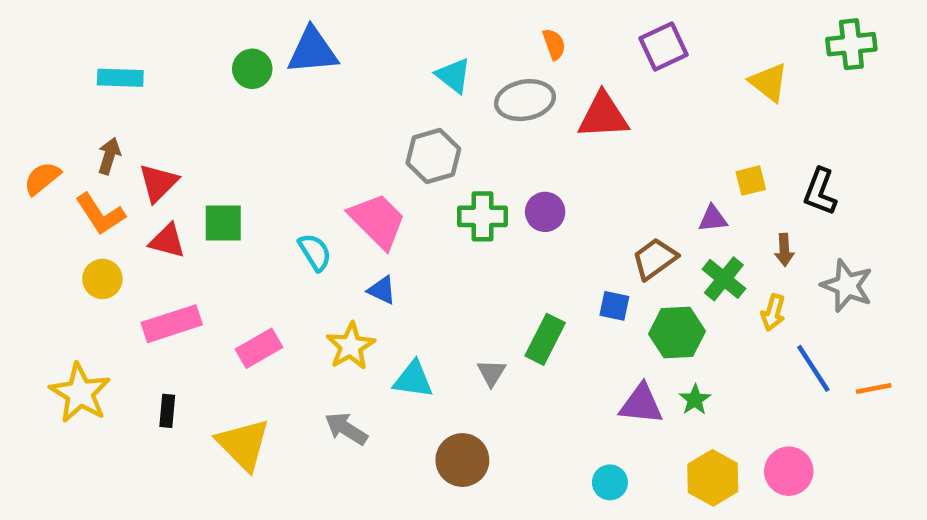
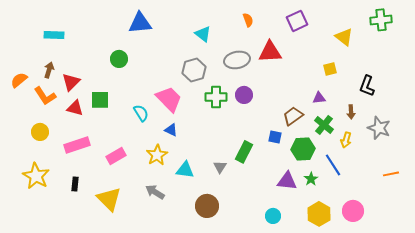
green circle: (252, 69) -> (119, 59), moved
gray ellipse: (525, 100) -> (237, 60), moved
yellow square: (751, 181) -> (330, 69), moved
yellow circle: (102, 279) -> (40, 132), moved
blue line: (813, 368) -> (333, 165), moved

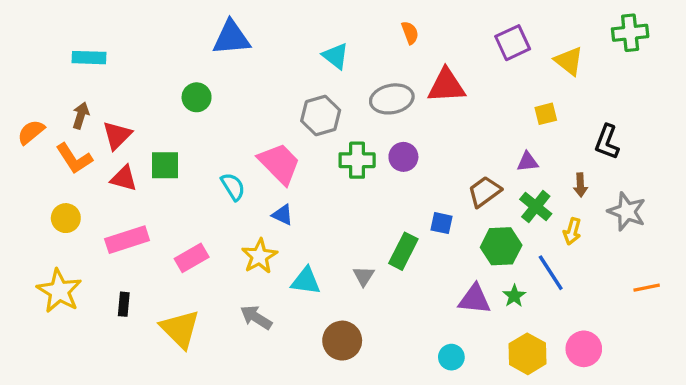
purple square: (297, 21) -> (513, 43), moved
blue square: (275, 137) -> (441, 223), moved

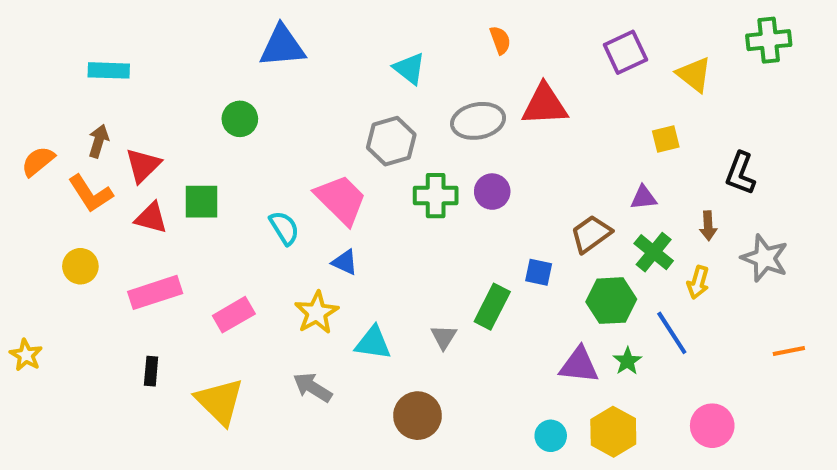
yellow star: (59, 291) -> (26, 355), moved, size x0.6
yellow hexagon: (528, 354) -> (613, 432), moved

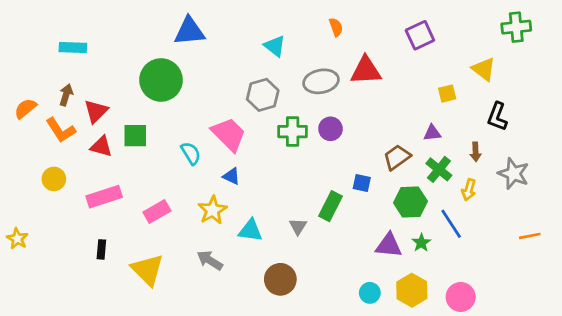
yellow triangle: (694, 74) -> (484, 69), moved
green circle: (240, 119) -> (161, 80), size x1.8
pink circle: (712, 426) -> (461, 297), moved

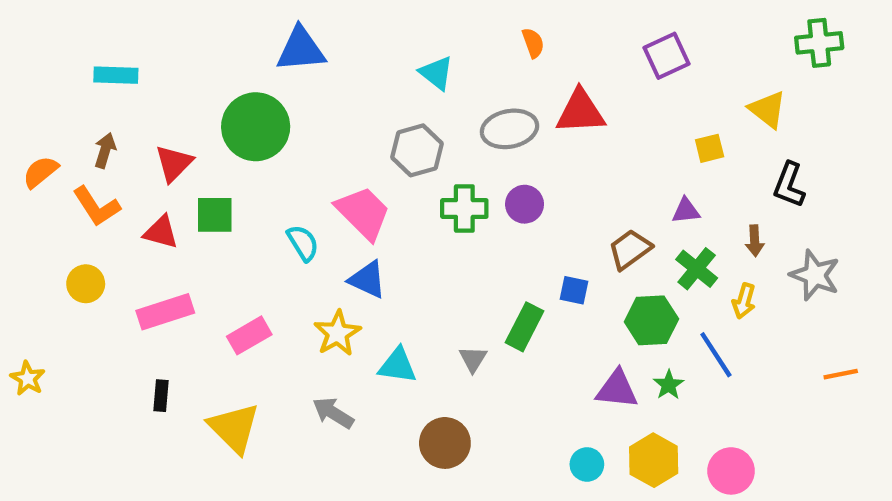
red triangle: (96, 111) -> (174, 163), moved
blue triangle: (232, 176) -> (367, 279), size x1.4

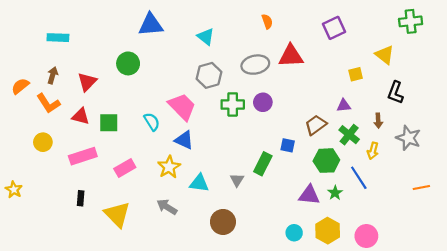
cyan triangle: (436, 73) -> (206, 37), moved
green circle: (256, 127) -> (128, 63), size x0.7
green square: (215, 215) -> (109, 123), moved

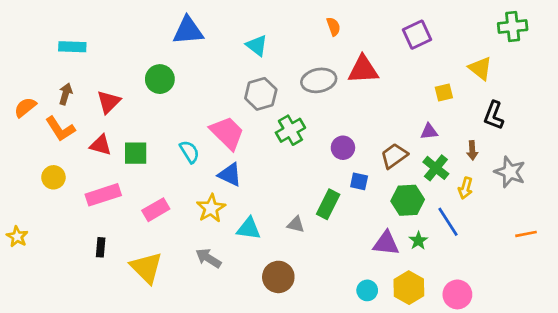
purple circle: (263, 102) -> (343, 148), moved
green cross: (233, 104) -> (290, 130), turned -30
gray triangle: (237, 180) -> (296, 224), turned -48

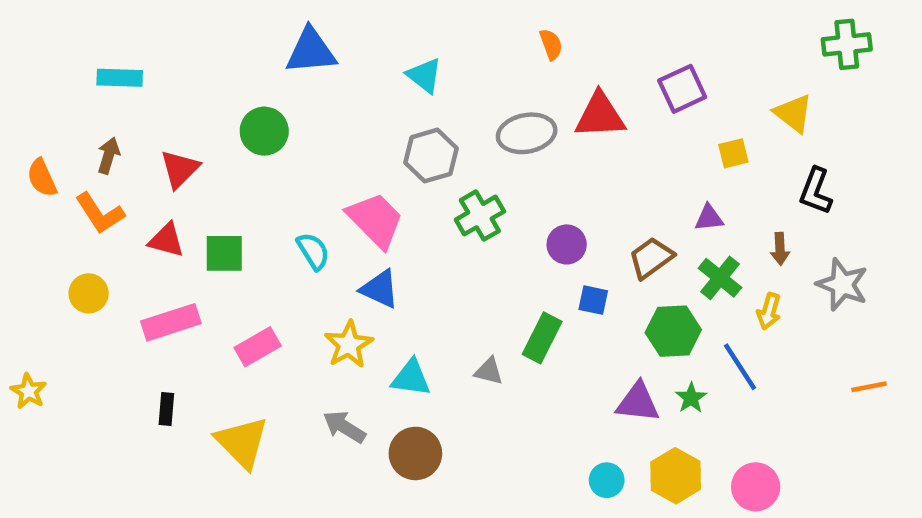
purple square: (417, 35) -> (682, 89), moved
orange semicircle: (25, 107) -> (42, 178), turned -75
brown circle: (278, 277) -> (415, 453), moved

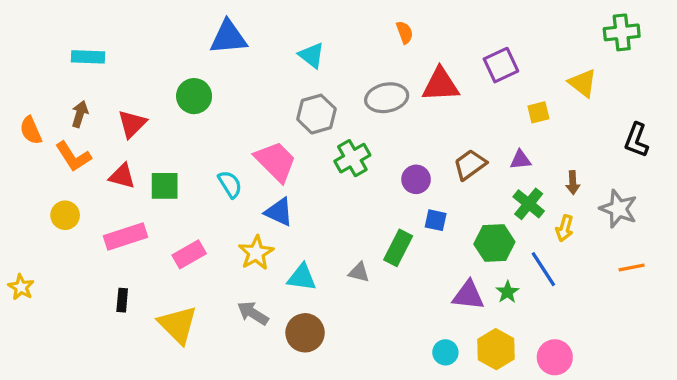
black L-shape: (816, 191) -> (636, 140), moved
brown trapezoid: (651, 258) -> (470, 165), moved
orange line: (869, 387) -> (632, 267), moved

